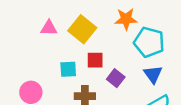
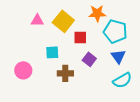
red square: (95, 60) -> (80, 37), moved

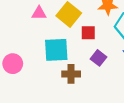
cyan square: (52, 52) -> (56, 50), size x1.6
pink circle: (23, 70) -> (13, 64), moved

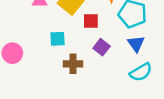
cyan square: (56, 50) -> (58, 39), size x0.6

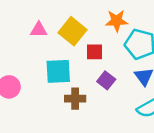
cyan square: (58, 39) -> (58, 71), size x1.5

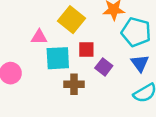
pink triangle: (39, 30) -> (39, 37), moved
red square: (95, 52) -> (86, 49), moved

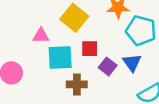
blue triangle: (140, 63) -> (132, 63), moved

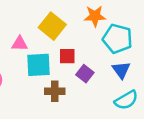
blue triangle: (132, 63) -> (121, 70), moved

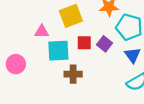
yellow square: (52, 26) -> (71, 16), turned 30
purple square: (85, 74) -> (104, 44), moved

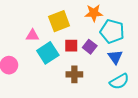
cyan square: (58, 51) -> (48, 53), turned -30
brown cross: (73, 74) -> (74, 74), moved

